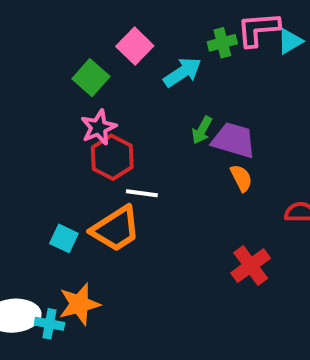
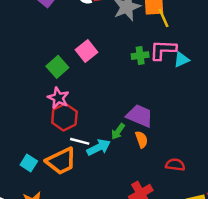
cyan arrow: (182, 72) -> (99, 147), moved
pink star: (99, 127) -> (58, 98), turned -30
green arrow: (202, 130) -> (118, 131), moved

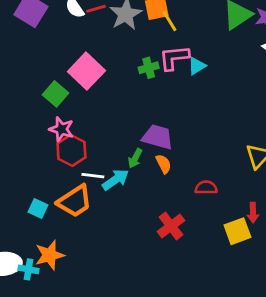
pink square: (87, 51) -> (86, 71), size x1.4

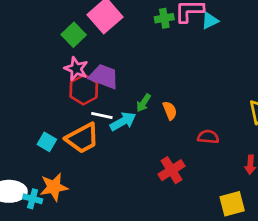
purple trapezoid: (158, 137) -> (104, 77), moved
yellow square: (237, 231) -> (232, 204), moved

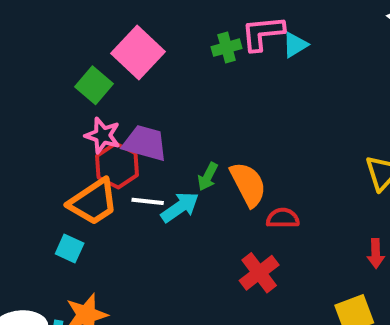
orange semicircle: (170, 111) -> (248, 184), size x1.6
red semicircle: (208, 137) -> (283, 218), moved
orange trapezoid: (82, 138) -> (93, 202), moved

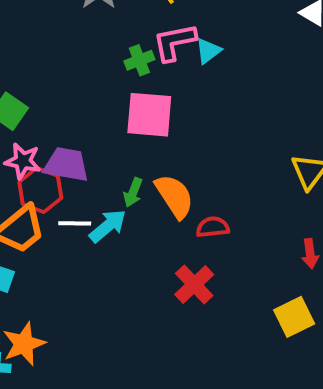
pink square: (138, 53) -> (149, 115), moved, turned -33

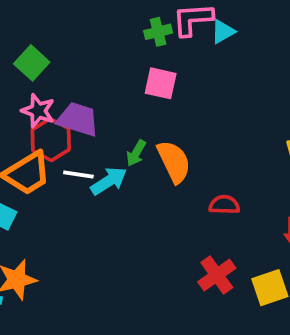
pink square: (149, 115) -> (161, 83), size x0.7
red semicircle: (213, 227) -> (224, 205), moved
red cross: (194, 285) -> (217, 275), moved

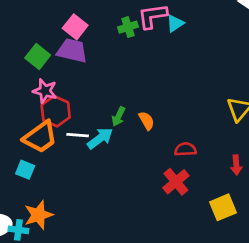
pink square: (161, 83) -> (75, 27), moved, turned 30
purple trapezoid: (78, 119) -> (72, 51), moved
orange semicircle: (174, 162) -> (146, 121), size x0.6
red cross: (217, 275) -> (176, 182), moved

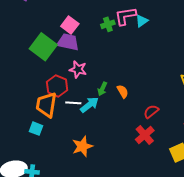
green square: (38, 56) -> (43, 47), size x1.5
pink star: (45, 91) -> (78, 69), moved
orange trapezoid: (40, 137) -> (46, 105), turned 136
red semicircle: (185, 149) -> (151, 111), turned -35
orange star: (38, 215) -> (82, 146), moved

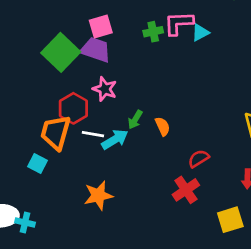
pink square: (70, 25) -> (101, 26), turned 30

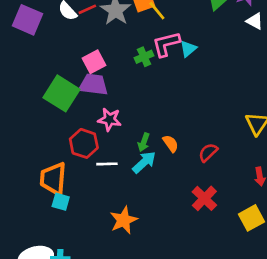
orange trapezoid: (56, 132) -> (53, 179), moved
cyan arrow: (115, 139) -> (144, 162), moved
red semicircle: (199, 159) -> (208, 152), moved

